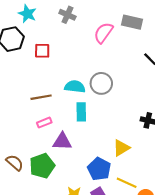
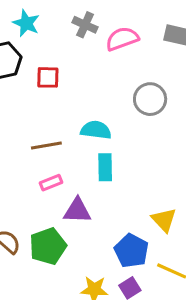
pink semicircle: (103, 33) -> (122, 39), moved, turned 35
gray circle: (101, 83) -> (150, 99), moved
yellow triangle: (121, 148) -> (164, 220), turned -42

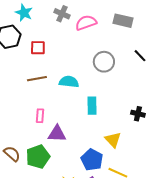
brown line: (46, 146) -> (37, 79), moved
cyan rectangle: (105, 167) -> (92, 106), moved
pink rectangle: (51, 183) -> (40, 116), turned -64

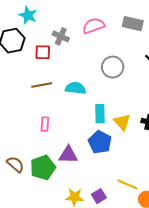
gray cross: (62, 14) -> (61, 36), moved
purple triangle: (57, 134) -> (68, 155), moved
yellow triangle: (113, 140) -> (122, 122), moved
blue pentagon: (92, 160) -> (100, 142), moved

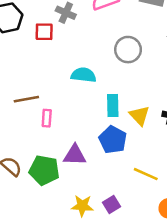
brown line: (42, 85) -> (26, 99), moved
green pentagon: (43, 167) -> (44, 170), turned 30
yellow line: (127, 184) -> (146, 174), moved

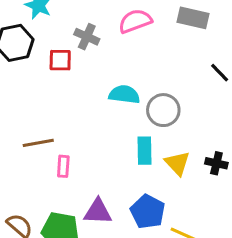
gray circle: (128, 50) -> (163, 110), moved
cyan semicircle: (84, 75) -> (124, 94), moved
blue pentagon: (113, 140) -> (148, 212), moved

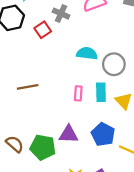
red square: (60, 60) -> (43, 30), turned -35
pink rectangle: (63, 166) -> (78, 93), moved

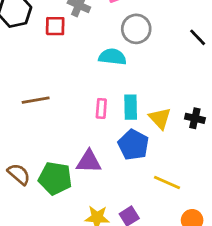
red square: (43, 30) -> (55, 26), turned 35
gray circle: (114, 64) -> (136, 29), moved
blue pentagon: (103, 134) -> (133, 145), moved

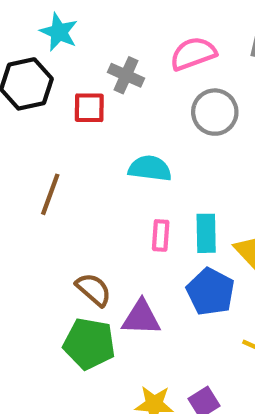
cyan semicircle: (112, 57) -> (150, 168), moved
brown line: (36, 100) -> (50, 194), moved, turned -60
brown semicircle: (19, 174) -> (94, 290), moved

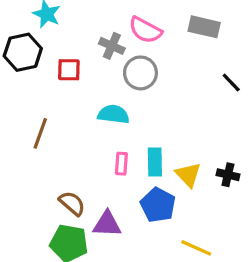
pink semicircle: (193, 54) -> (145, 30), turned -132
gray cross: (126, 75) -> (112, 46), moved
gray circle: (215, 112) -> (140, 73), moved

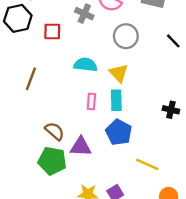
gray circle: (140, 73) -> (126, 36), moved
yellow triangle: (188, 175) -> (119, 73), moved

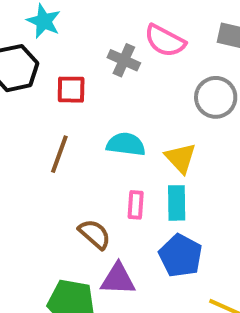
gray circle: (126, 36) -> (216, 97), moved
brown line: (31, 79) -> (59, 154), moved
brown semicircle: (55, 131) -> (95, 234), moved

